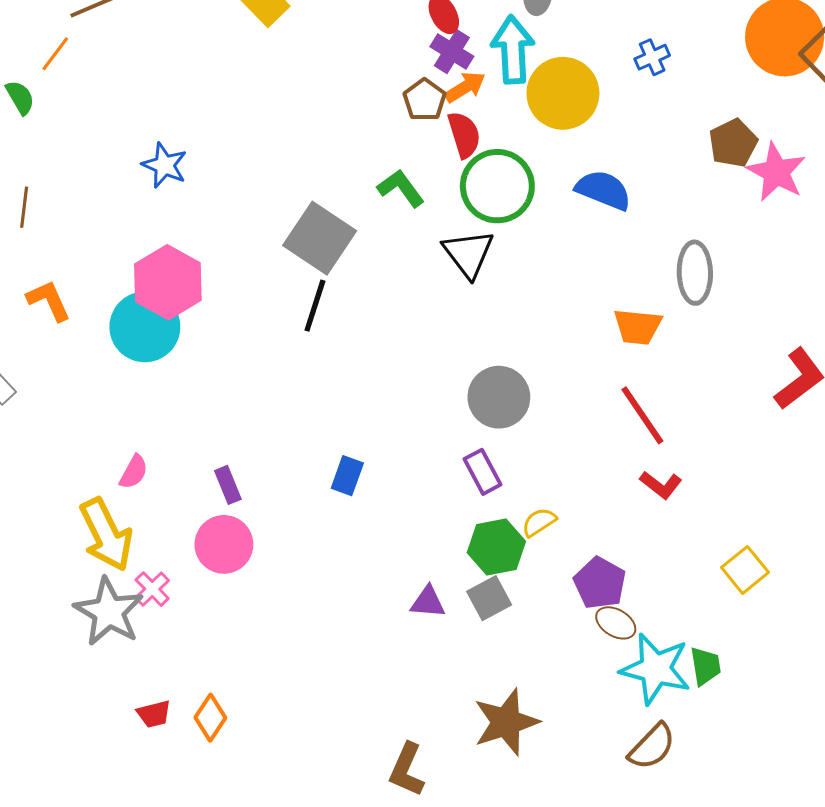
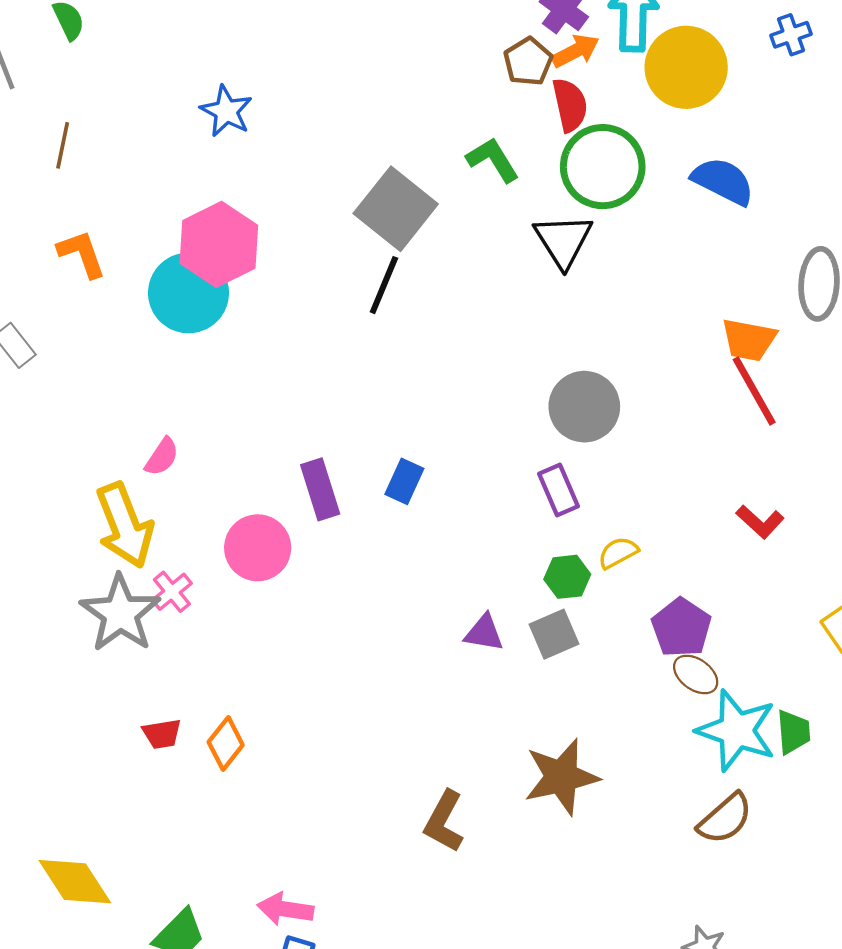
red line: (642, 415) -> (754, 391), moved
purple rectangle: (228, 485) -> (320, 489), moved, size x1.4
green hexagon: (496, 547) -> (567, 577), size x0.7

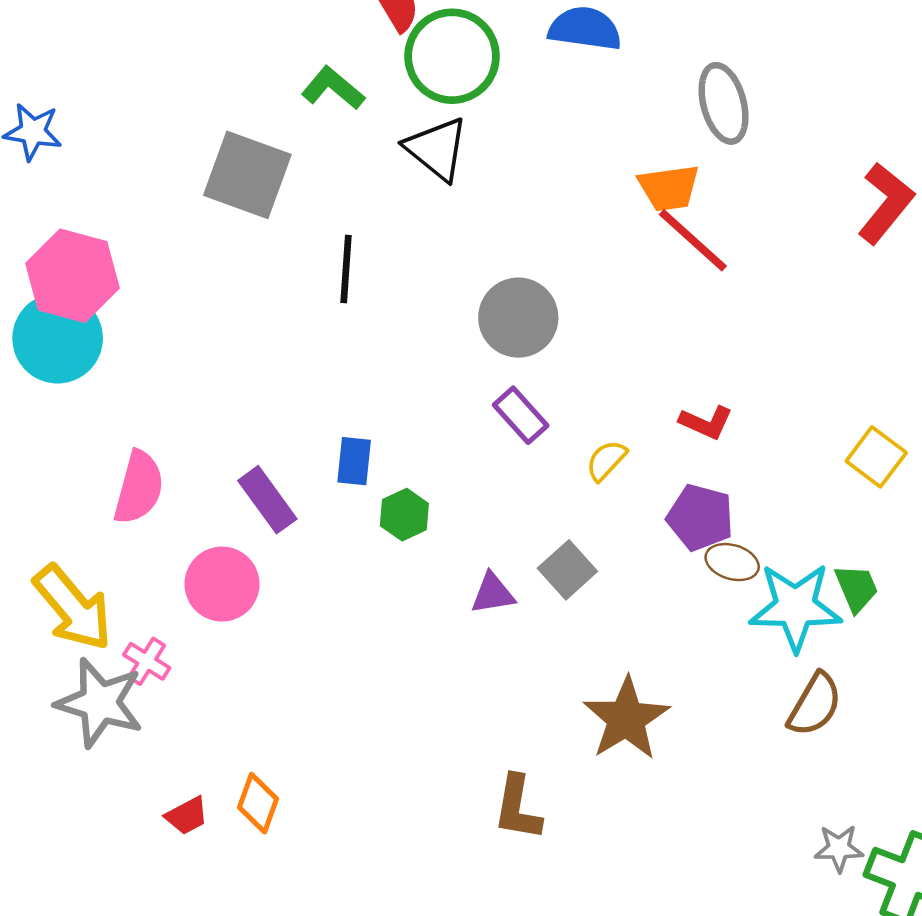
black line: (384, 285) -> (346, 269), moved
pink semicircle: (162, 457) -> (139, 487), moved, size x1.6
red L-shape: (760, 522) -> (706, 422), moved
green hexagon: (567, 577) -> (404, 515), moved

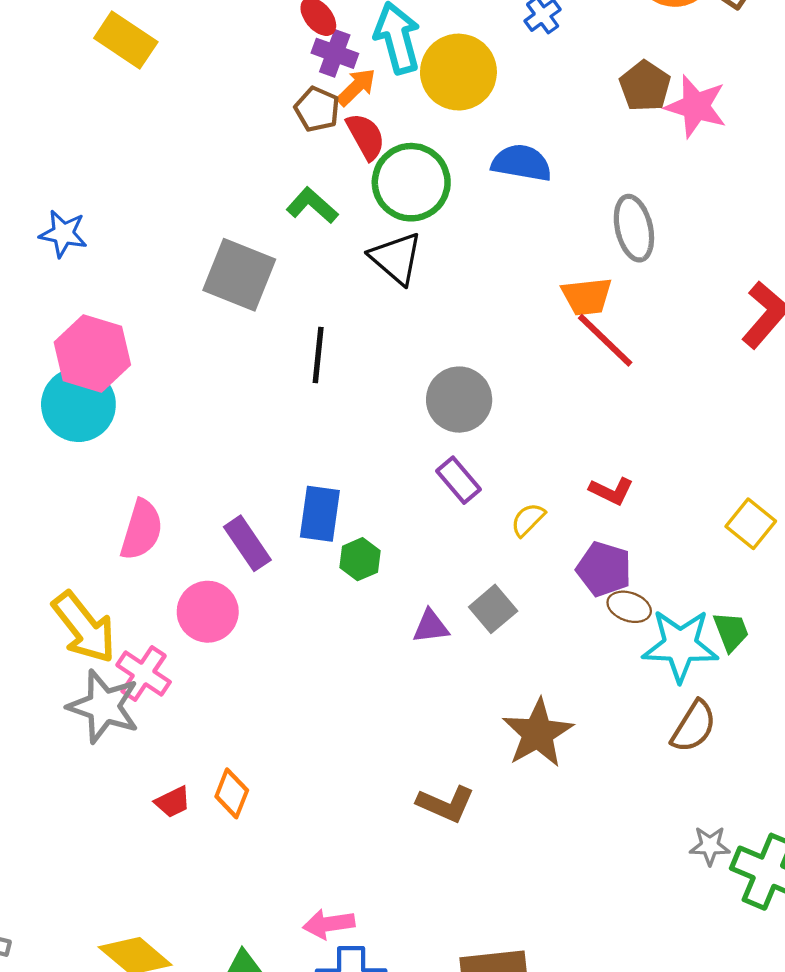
blue rectangle: (354, 461) -> (320, 514), size x1.4
pink cross: (147, 661) -> (144, 673), size x1.4
brown L-shape: (518, 808) -> (446, 804), turned -78

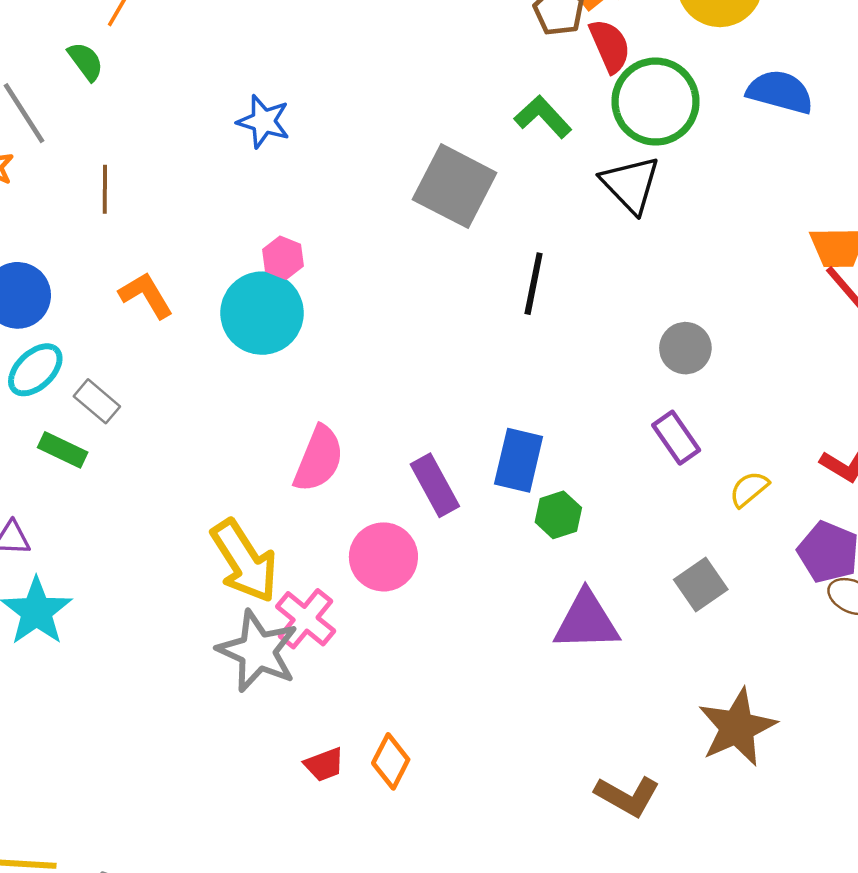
pink hexagon: (92, 353) -> (283, 258), size x0.5
gray circle: (459, 400) -> (685, 348), size x0.7
purple triangle: (431, 626) -> (586, 621), moved, size x1.6

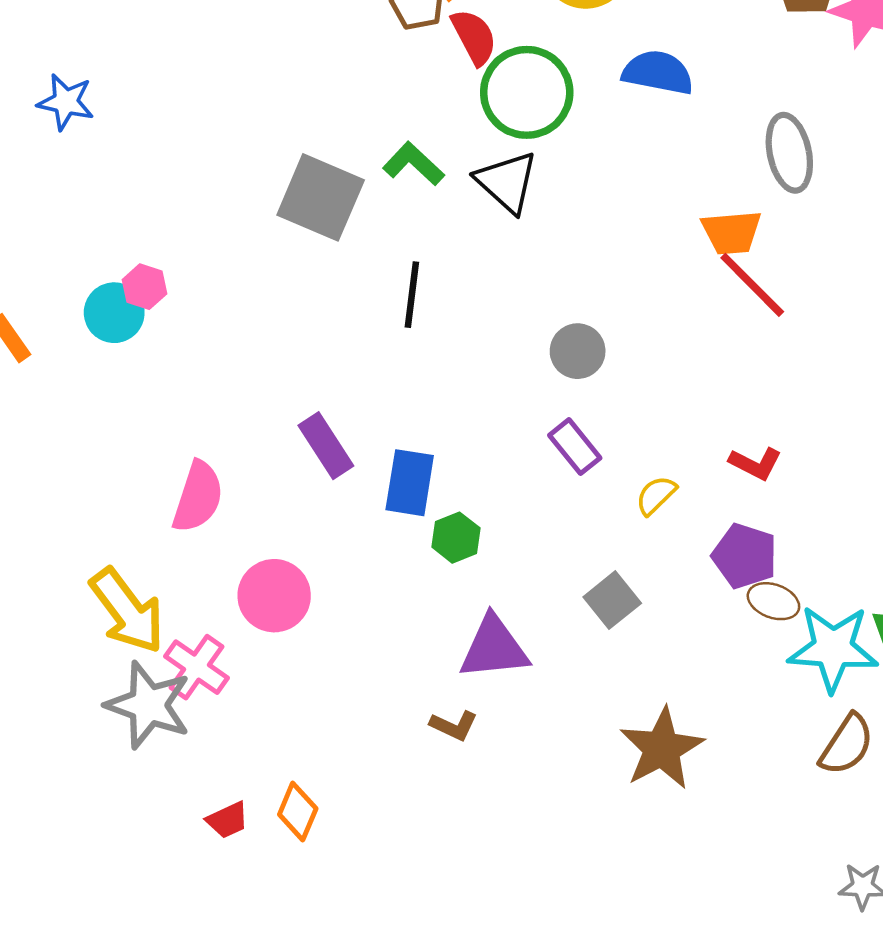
green L-shape: (543, 117) -> (414, 164), moved
blue star: (263, 122) -> (66, 102), moved
cyan circle: (262, 313) -> (114, 313), moved, size x0.7
purple rectangle: (435, 485) -> (326, 446), moved
brown L-shape: (627, 796) -> (454, 726), moved, size x0.7

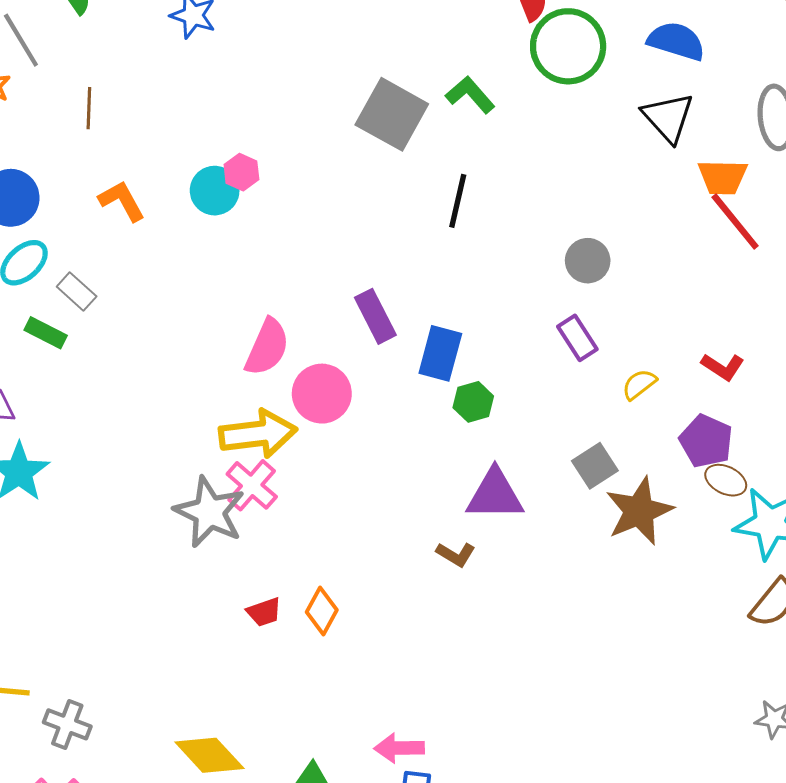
black triangle: (507, 182) -> (668, 117), moved
pink circle: (274, 596) -> (322, 394), moved
yellow arrow: (127, 611) -> (258, 434), moved, turned -66
brown star: (662, 749) -> (639, 511), moved

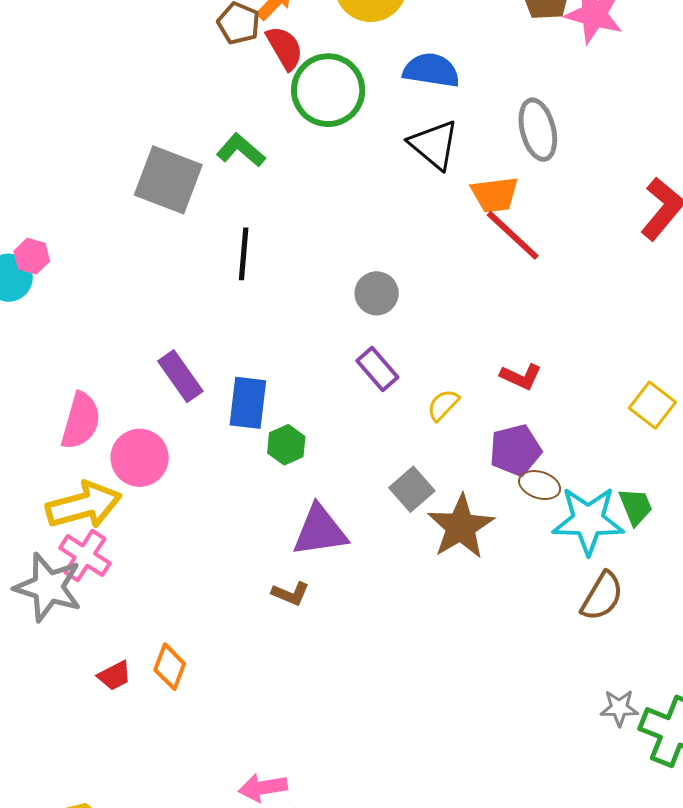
purple pentagon: (706, 441) -> (515, 450), turned -30

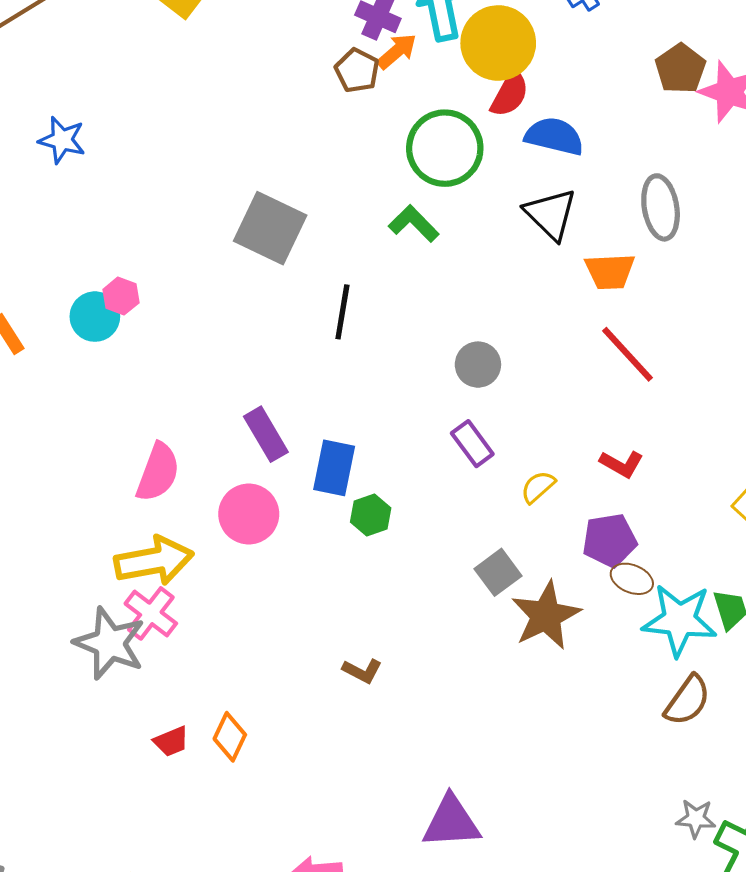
red semicircle: (285, 48) -> (510, 94), moved, turned 54
green L-shape: (241, 150) -> (414, 224), moved
red line: (513, 235) -> (628, 354), moved
pink circle: (140, 458) -> (249, 514), moved
purple triangle: (320, 531) -> (451, 822), moved

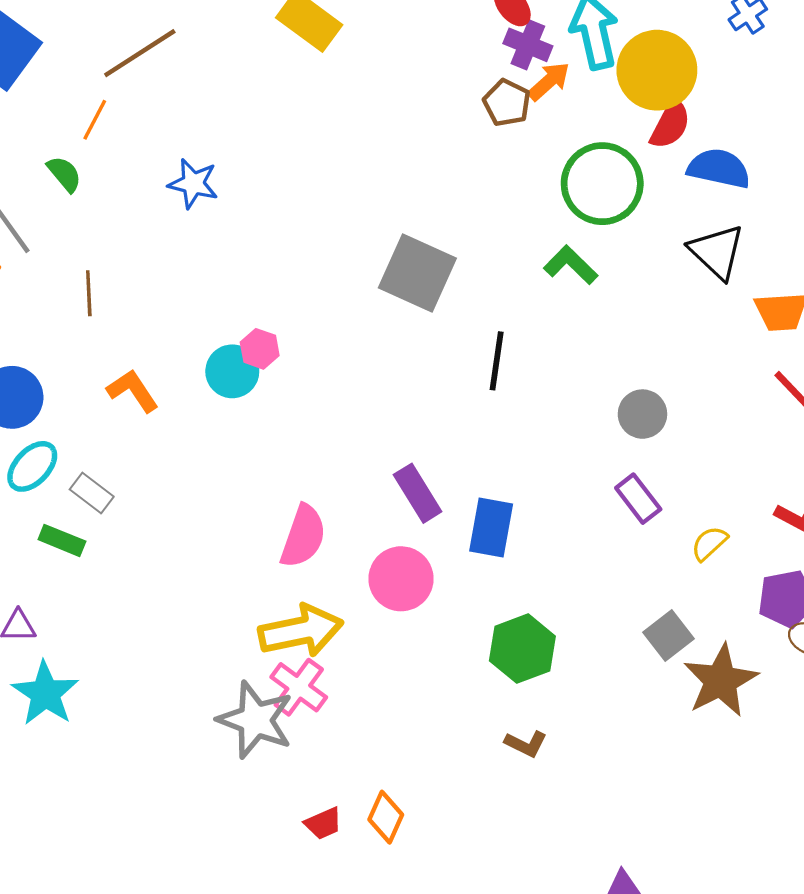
green hexagon: (371, 515) -> (522, 649), moved, size x1.5

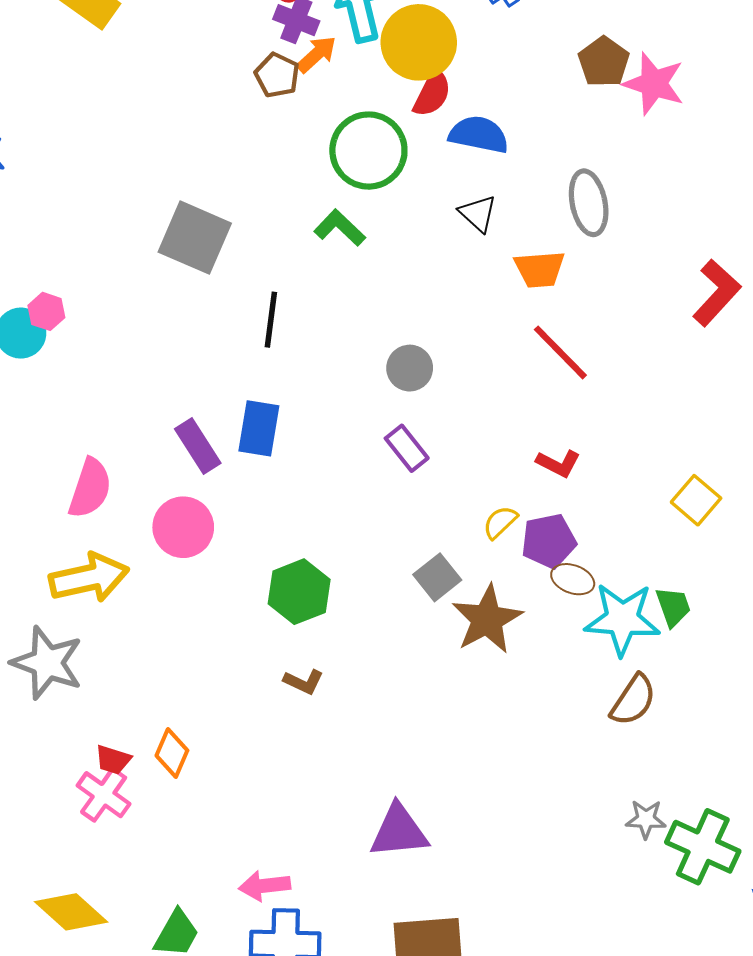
black triangle: (717, 252) -> (478, 213), size x0.7
blue rectangle: (491, 528) -> (259, 428), moved
yellow semicircle: (709, 543) -> (500, 522), moved
pink cross: (299, 687) -> (104, 795), moved
red trapezoid: (323, 823) -> (113, 760), turned 42

